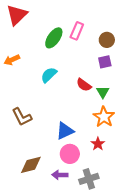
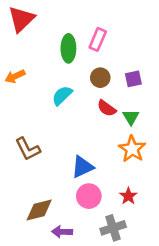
green ellipse: (54, 38) -> (68, 48), turned -35
brown circle: (107, 40) -> (100, 78), moved
red star: (98, 144) -> (128, 196), moved
purple arrow: (60, 175) -> (62, 232), moved

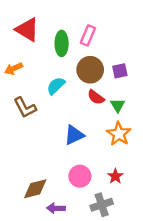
red triangle: (21, 19) -> (27, 30), moved, turned -45
brown circle: (100, 78) -> (90, 70), size x1.5
brown L-shape: (28, 149) -> (25, 108), moved
blue triangle: (82, 167) -> (74, 135), moved

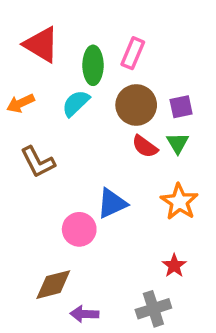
cyan semicircle: (56, 86) -> (76, 103), moved
green triangle: (118, 105) -> (178, 143), moved
pink circle: (80, 176) -> (79, 229), moved

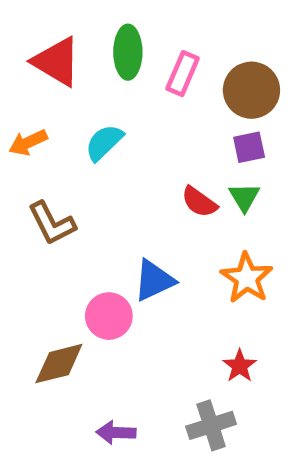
green ellipse: (93, 65) -> (128, 52), moved
brown circle: (136, 105) -> (251, 90), moved
brown diamond: (53, 285) -> (59, 364), moved

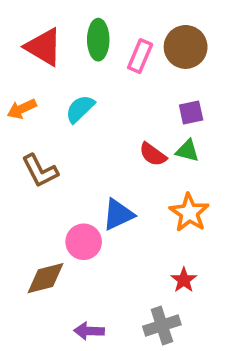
brown circle: (251, 90) -> (186, 47), moved
green triangle: (244, 197) -> (187, 151), turned -45

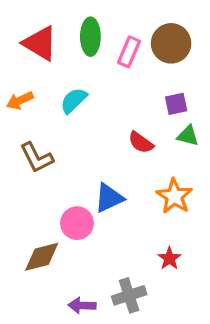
green triangle: (187, 151) -> (188, 136), moved
gray cross: (162, 326) -> (129, 295), moved

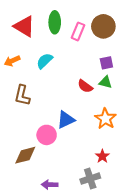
green triangle: (188, 136) -> (105, 82), moved
brown L-shape: (37, 158) -> (22, 95), turned 40
gray cross: (129, 295) -> (90, 179), moved

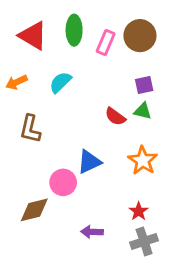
gray cross: (90, 179) -> (144, 241), moved
purple arrow: (50, 185) -> (92, 232), moved

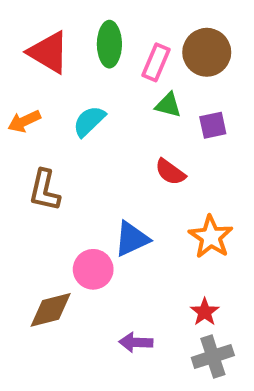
green triangle: (143, 111) -> (168, 105), moved

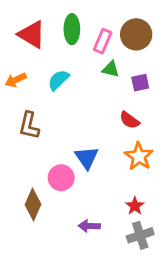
red semicircle: (170, 172) -> (129, 120), moved
blue triangle: (132, 239) -> (87, 158), turned -40
brown diamond: (51, 310) -> (33, 205), turned -52

